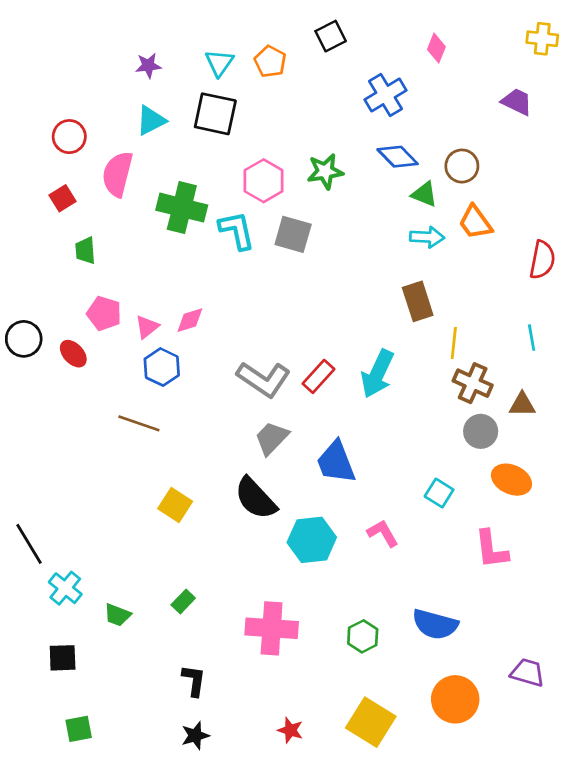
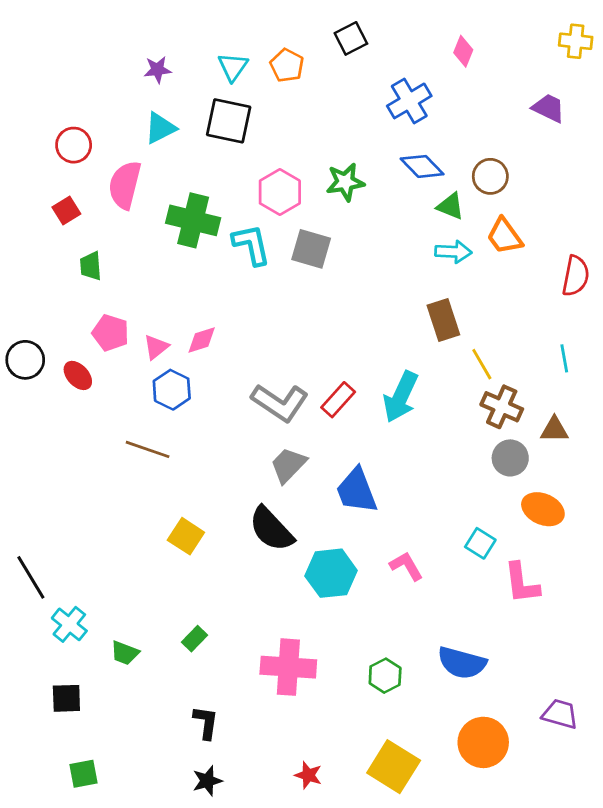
yellow line: (454, 343) -> (482, 364), turned -36
cyan square: (439, 493) -> (480, 543), moved

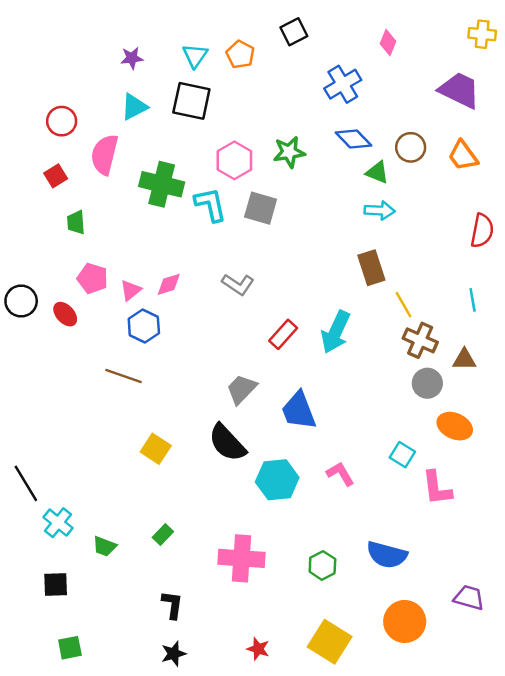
purple trapezoid: (549, 108) -> (459, 90), size x1.5
orange trapezoid: (505, 236) -> (463, 156), moved
gray L-shape: (280, 403) -> (238, 284), moved, size x0.7

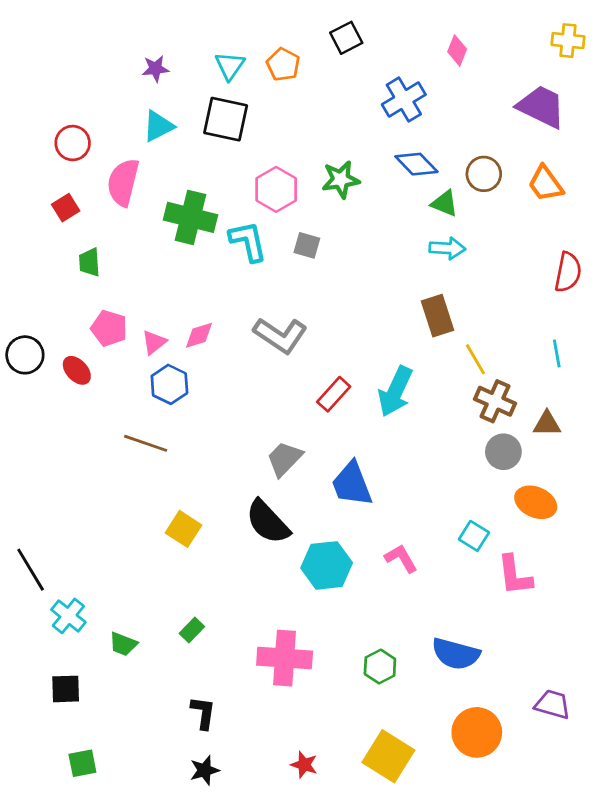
gray square: (261, 208) -> (307, 245), size x0.7
gray L-shape: (238, 284) -> (280, 335), size x1.4

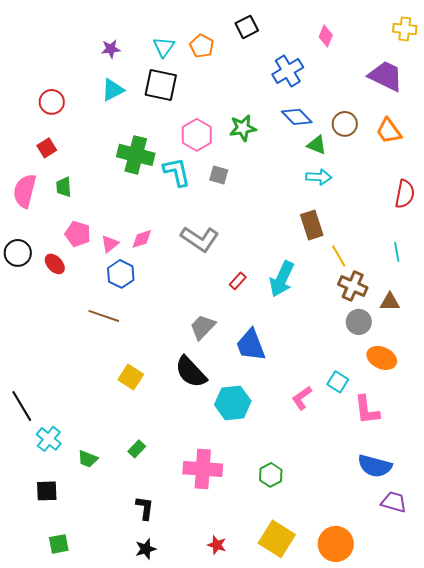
pink semicircle: (123, 182) -> (25, 191), moved
red rectangle: (334, 394) -> (238, 281), size x0.7
pink L-shape: (401, 558) -> (302, 398), moved, turned -95
blue semicircle: (456, 654) -> (375, 466), moved
orange circle: (477, 732) -> (336, 544), moved

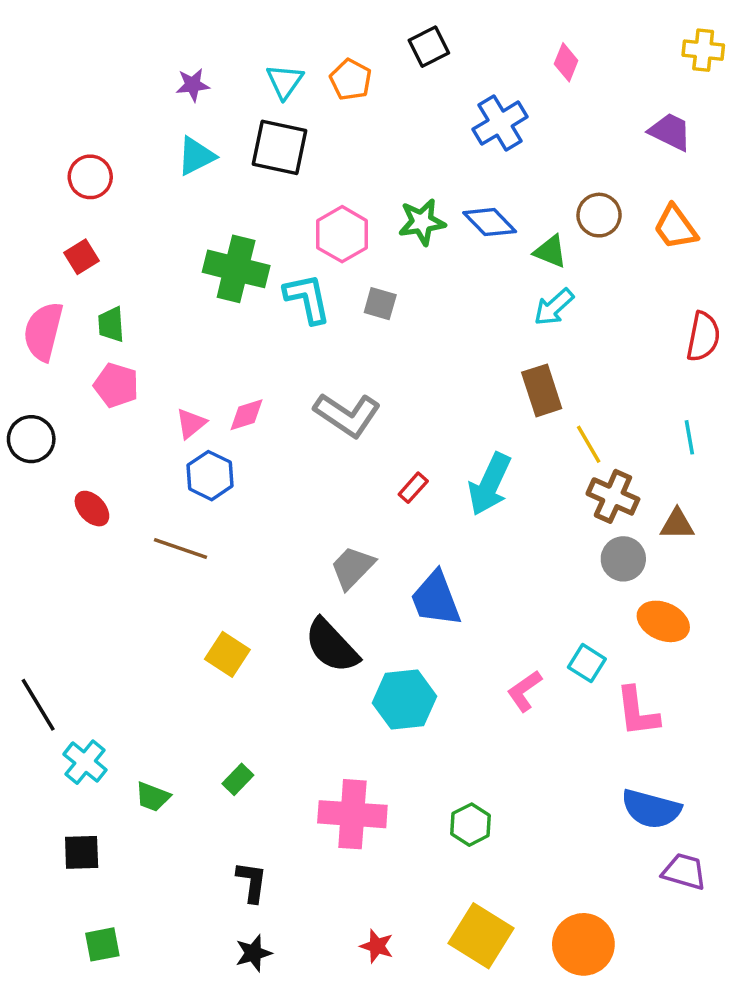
purple trapezoid: (386, 76) -> (670, 132), size x0.7
blue diamond: (297, 117) -> (490, 222), moved
cyan arrow: (319, 177) -> (554, 307), turned 135
pink pentagon: (78, 234) -> (116, 385), moved
red ellipse: (55, 264) -> (92, 509), moved

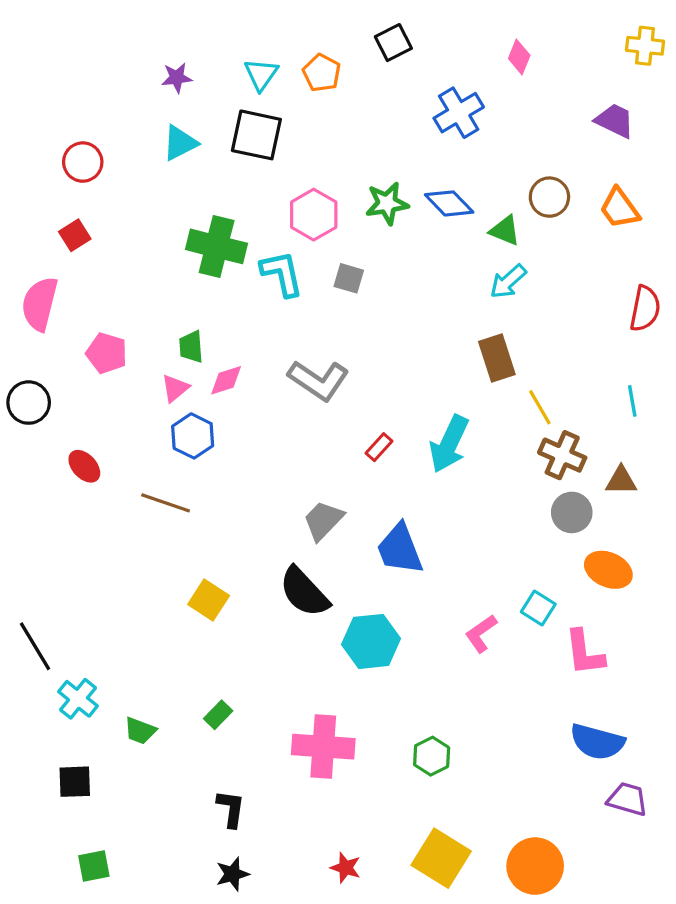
green trapezoid: (111, 324) -> (191, 347), moved

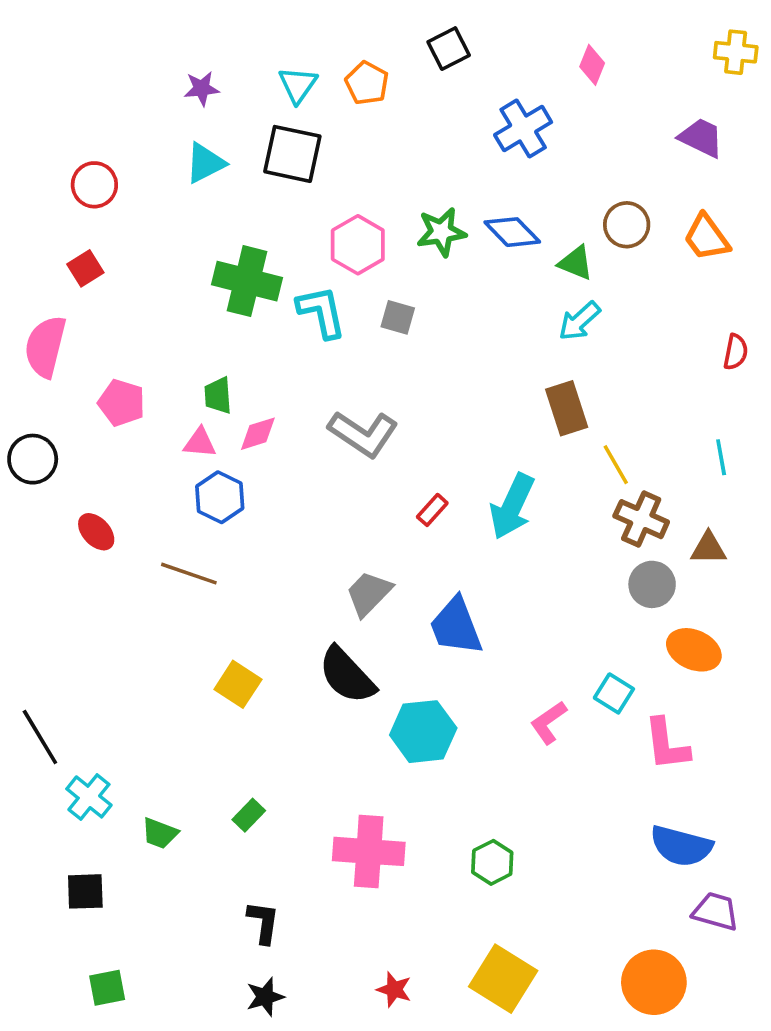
red semicircle: (645, 309) -> (736, 352), size x0.7
pink triangle: (175, 388) -> (200, 443), turned 44
orange circle: (535, 866) -> (654, 982), moved

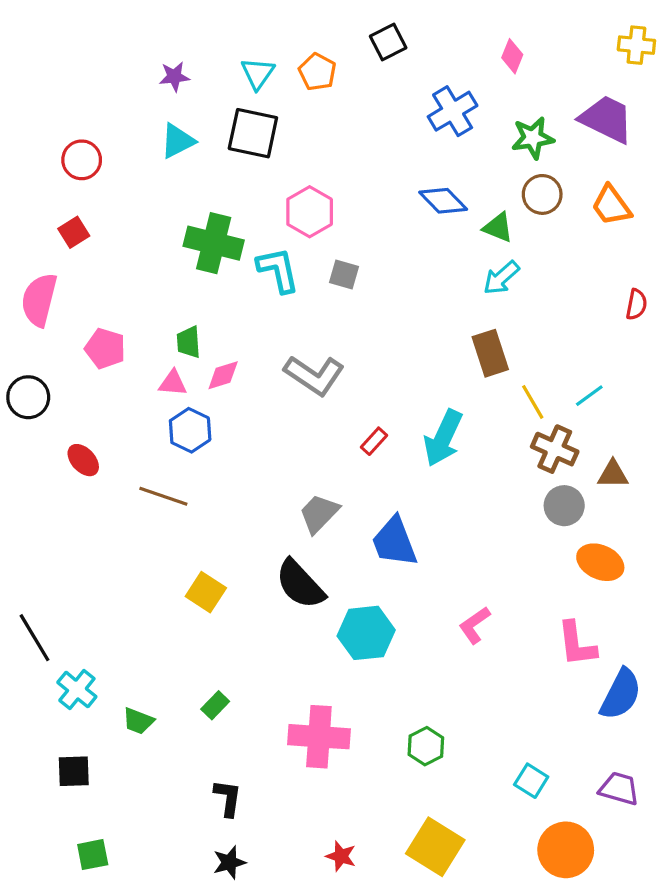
purple trapezoid: (701, 138) -> (607, 119), size x1.4
green star: (441, 232) -> (533, 138), moved
cyan line: (721, 457) -> (589, 396), moved, turned 64
cyan square: (614, 693) -> (531, 781), moved
blue semicircle: (681, 846) -> (621, 694), moved, turned -78

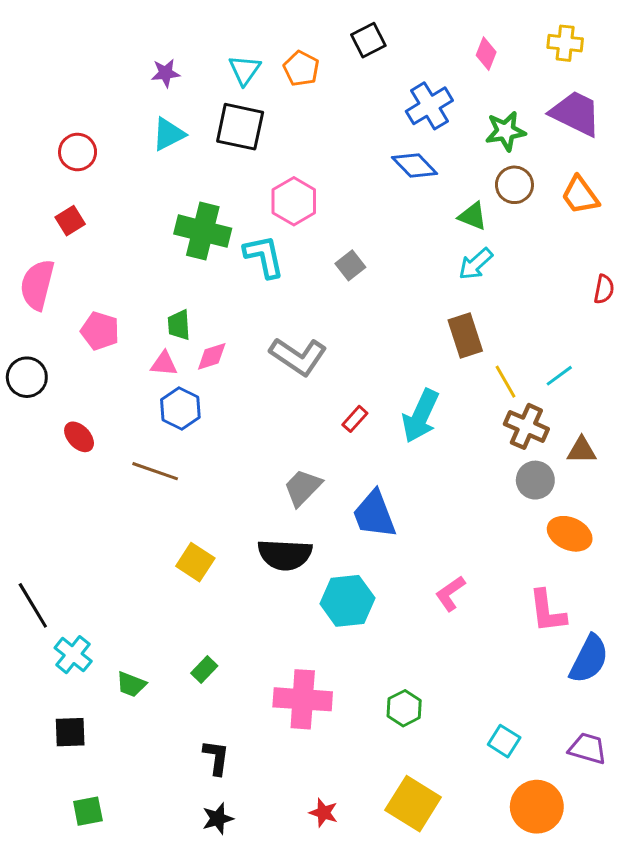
yellow cross: (636, 45) -> (565, 43), moved
blue diamond: (443, 201) -> (415, 165), moved
gray square: (344, 275) -> (350, 265), moved, turned 36
black semicircle: (300, 584) -> (285, 555), turned -44

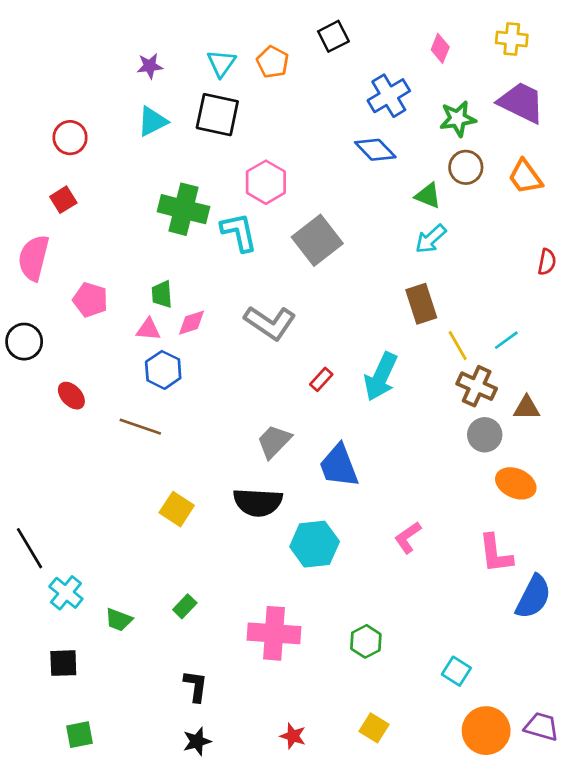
gray square: (350, 265) -> (317, 240), size x1.8
purple trapezoid: (588, 749) -> (541, 727), moved
yellow square: (413, 804) -> (374, 728), size x0.6

